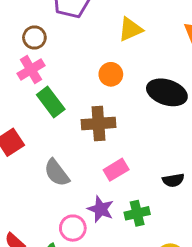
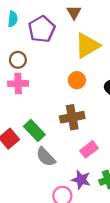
yellow triangle: (130, 29) -> (87, 46), size x1.4
pink cross: (31, 70) -> (18, 84), turned 36
green rectangle: (51, 102) -> (34, 130), moved

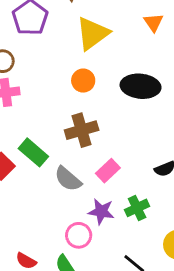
gray semicircle: (46, 157) -> (68, 179), moved

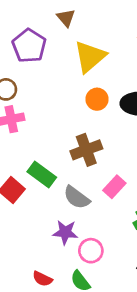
orange circle: (83, 81) -> (97, 99), moved
purple star: (101, 211) -> (65, 232), moved

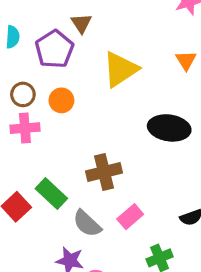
brown triangle: (66, 18) -> (81, 23), moved
orange circle: (97, 99) -> (61, 100), moved

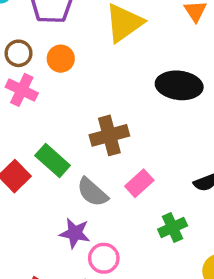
pink cross: (25, 128) -> (22, 90), turned 32

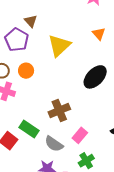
black ellipse: (179, 85) -> (95, 77), turned -45
green cross: (173, 227) -> (86, 161), moved

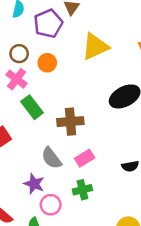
green rectangle: (29, 129) -> (32, 107), moved

